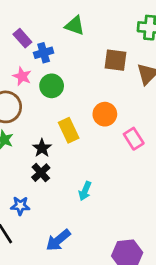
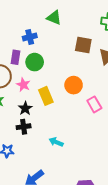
purple rectangle: (22, 38) -> (16, 57), moved, turned 48
pink star: (22, 76) -> (23, 85), moved
black cross: (41, 173) -> (24, 127), turned 32
cyan arrow: (85, 191) -> (56, 142), turned 88

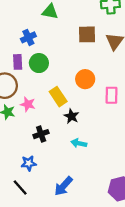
pink star: (23, 85) -> (28, 104), moved
pink rectangle: (94, 104) -> (111, 95), turned 42
black star: (25, 108) -> (71, 116), moved

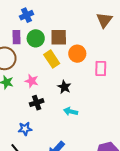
brown square: (87, 34) -> (59, 37), moved
yellow rectangle: (58, 97) -> (52, 59), moved
pink star: (28, 104) -> (32, 81), moved

